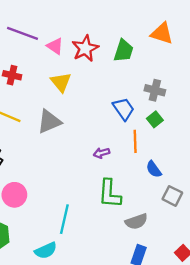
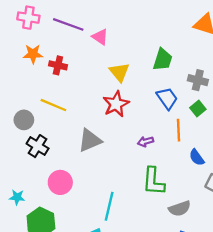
red star: (85, 48) -> (116, 104), moved
green trapezoid: (124, 51) -> (163, 60), moved
yellow triangle: (61, 82) -> (119, 72), moved
gray triangle: (49, 122) -> (90, 140), moved

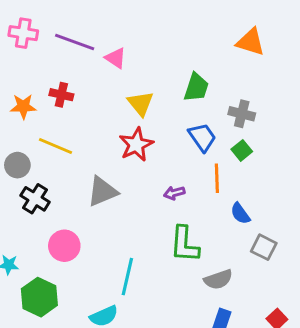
orange star: (33, 54) -> (23, 106), moved

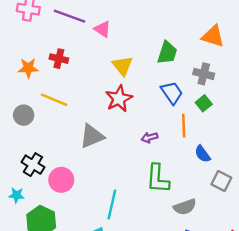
orange triangle: (251, 42) -> (213, 36), moved
black cross: (35, 199) -> (33, 165), moved

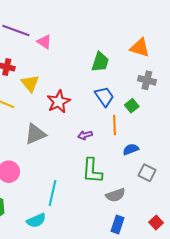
yellow triangle: (122, 66) -> (30, 83), moved
gray cross: (204, 74) -> (147, 80), moved
blue semicircle: (202, 154) -> (131, 149), turned 105

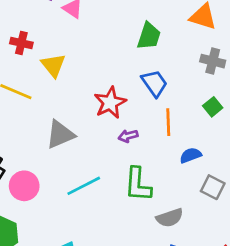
red star: (59, 102) -> (110, 103), moved
green square: (132, 106) -> (213, 107), moved
cyan line: (52, 193) -> (84, 186), moved, turned 50

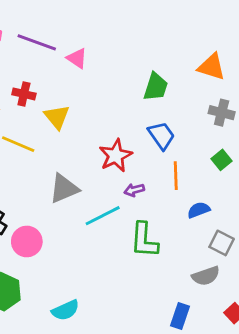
cyan line: (84, 186) -> (103, 216), moved
gray semicircle: (170, 218) -> (206, 276), moved

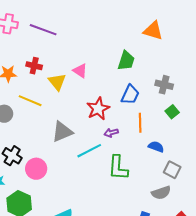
pink triangle: (77, 58) -> (80, 71), moved
orange triangle: (212, 67) -> (153, 31), moved
gray cross: (222, 113) -> (164, 85), moved
blue trapezoid: (161, 136) -> (130, 95), turned 60
blue semicircle: (199, 210) -> (156, 147), turned 42

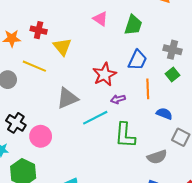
pink triangle: (80, 71) -> (100, 19), moved
green square: (172, 112) -> (172, 74), moved
gray semicircle: (161, 193) -> (157, 157), moved

